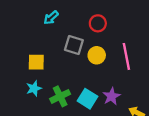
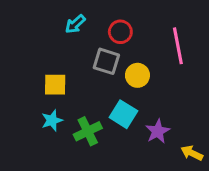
red circle: (98, 23) -> (120, 32), moved
pink line: (126, 56) -> (178, 46), moved
cyan square: (88, 99) -> (123, 114), moved

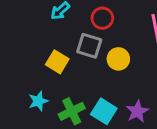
yellow square: (55, 85) -> (57, 62), moved, turned 30
cyan square: (123, 114) -> (104, 111), moved

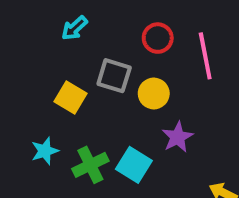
red circle: (102, 18) -> (158, 38), moved
purple star: (137, 111) -> (177, 137), moved

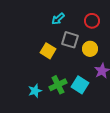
cyan arrow: (74, 28) -> (58, 19), moved
cyan star: (45, 151) -> (35, 91), moved

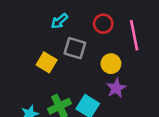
yellow circle: (90, 49) -> (111, 64), moved

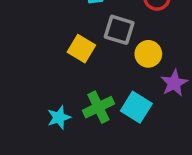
yellow circle: (111, 64) -> (148, 54), moved

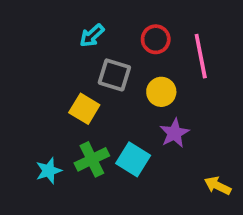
yellow square: (81, 49) -> (84, 109), moved
yellow circle: (148, 54) -> (161, 92), moved

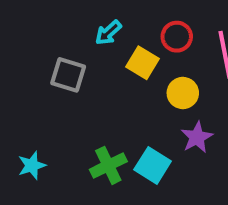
gray square: (114, 75) -> (68, 75), moved
yellow square: (84, 109) -> (143, 63), moved
cyan star: (49, 171) -> (32, 165), moved

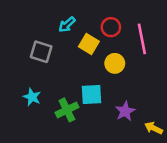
purple star: (197, 137) -> (125, 111), moved
cyan star: (32, 165) -> (32, 97), moved, turned -30
cyan square: (153, 165) -> (91, 94), moved, turned -35

